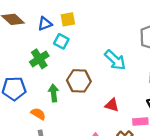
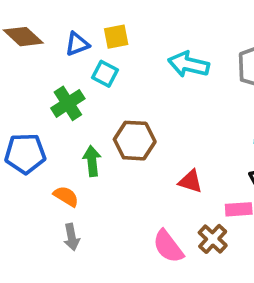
cyan arrow: (115, 60) -> (189, 64), moved, turned 150

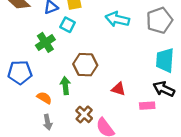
green arrow: (92, 161) -> (65, 86), moved
brown cross: (213, 239) -> (84, 114), moved

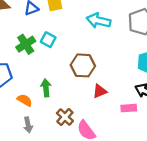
cyan square: (68, 25) -> (48, 40), moved
brown hexagon: (85, 65) -> (83, 65), moved
red triangle: (118, 89) -> (100, 91), turned -40

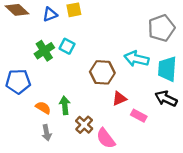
cyan arrow: (99, 21) -> (136, 59), moved
green arrow: (46, 88) -> (65, 105), moved
pink rectangle: (129, 108) -> (139, 116), moved, turned 32

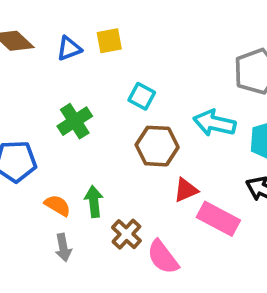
cyan square: (67, 46) -> (142, 96), moved
green cross: (44, 51) -> (75, 121), moved
pink rectangle: (139, 116) -> (218, 219), size x1.5

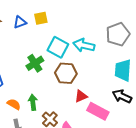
cyan square: (142, 96) -> (58, 47), size x1.5
green cross: (75, 121) -> (35, 63), moved
cyan arrow: (214, 123) -> (84, 45), moved

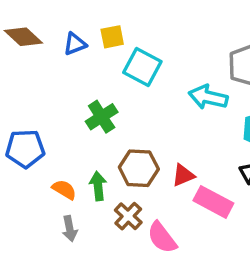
cyan arrow: (84, 45) -> (208, 97), moved
cyan square: (58, 47) -> (142, 67), moved
brown hexagon: (66, 73) -> (139, 168), moved

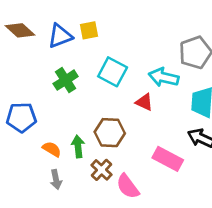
blue triangle: (75, 44) -> (60, 36), size x1.4
cyan square: (142, 67) -> (113, 72), moved
green cross: (102, 117) -> (66, 80), moved
red triangle: (183, 175) -> (144, 102), moved, turned 48

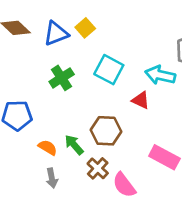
yellow square: (89, 30) -> (85, 28), turned -30
green arrow: (78, 146) -> (74, 145), turned -35

